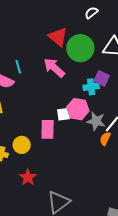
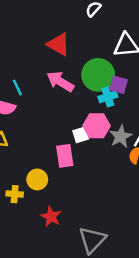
green circle: (80, 48) -> (98, 75), moved
gray star: (96, 121) -> (121, 136), turned -30

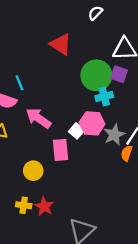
pink arrow: (60, 82) -> (38, 118), moved
purple square: (119, 85) -> (119, 74), moved
white square: (81, 135) -> (77, 131), turned -35
yellow cross: (15, 194) -> (24, 205), moved

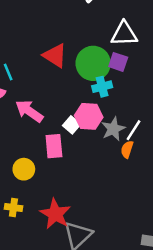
red triangle: (61, 44) -> (55, 55), moved
red star: (44, 206) -> (55, 214), moved, size x1.4

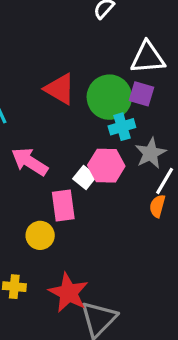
gray star: (113, 129) -> (151, 153), moved
yellow circle: (24, 169) -> (40, 235), moved

